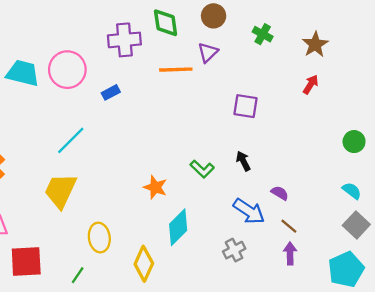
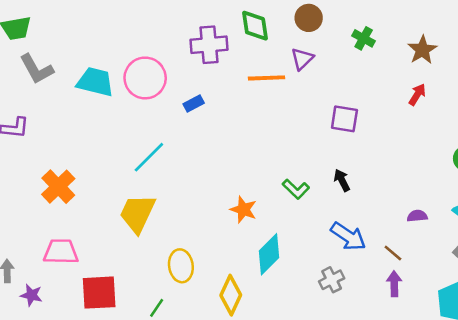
purple semicircle: (280, 193) -> (417, 216), moved, turned -36

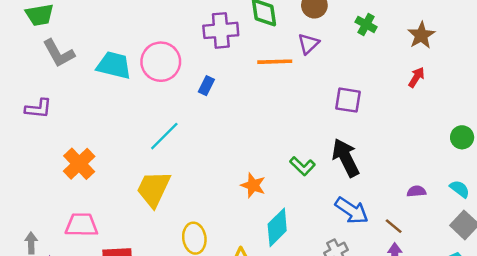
blue rectangle: (194, 104) -> (206, 86), turned -36
black arrow: (342, 180) -> (346, 158), size x1.8

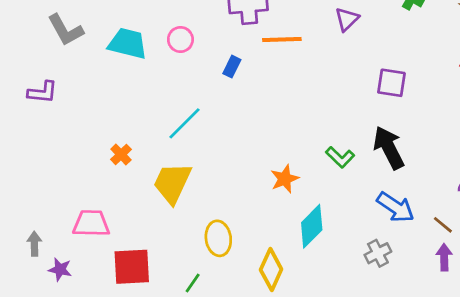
pink circle: (161, 62) -> (180, 39), size x0.6
orange line: (275, 62) -> (282, 39), moved
orange cross: (79, 164) -> (121, 154), moved, size x0.6
orange star: (253, 185) -> (285, 179), turned 30

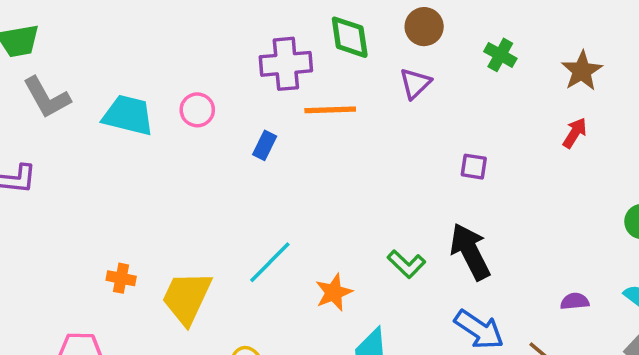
purple square: (391, 83) -> (474, 167), size x0.7
cyan line: (185, 123) -> (270, 262), moved
orange cross: (121, 154) -> (121, 278), moved, turned -35

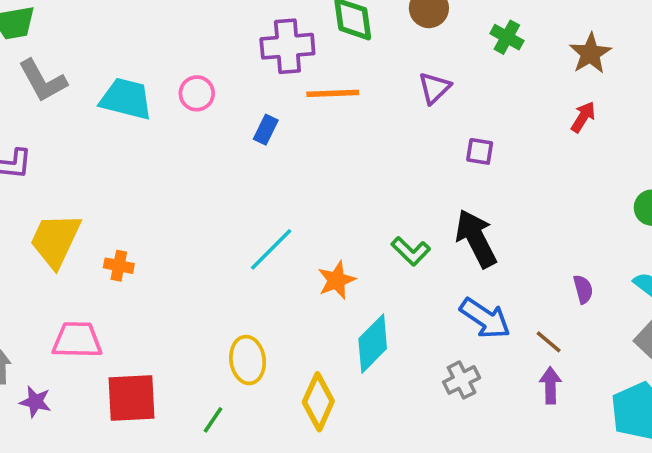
purple triangle: (415, 83) -> (434, 88), moved
yellow trapezoid: (187, 298) -> (55, 240), moved
purple semicircle: (575, 301) -> (583, 289), turned 80

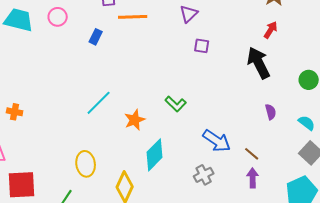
purple square: (480, 151) -> (202, 46), moved
black arrow: (476, 238) -> (259, 63), moved
purple semicircle: (583, 289) -> (271, 112), moved

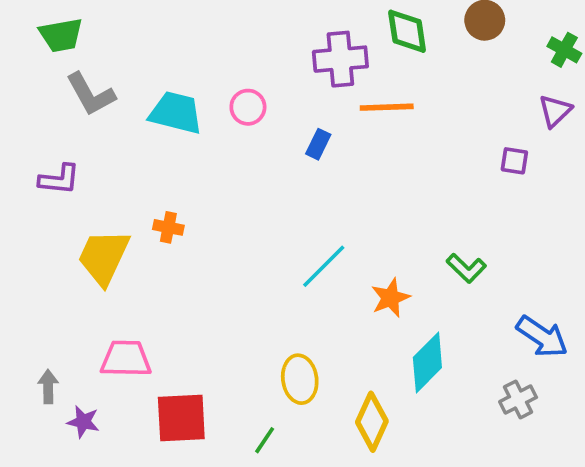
purple triangle: (189, 14) -> (555, 111), moved
orange cross: (15, 112) -> (168, 227), moved

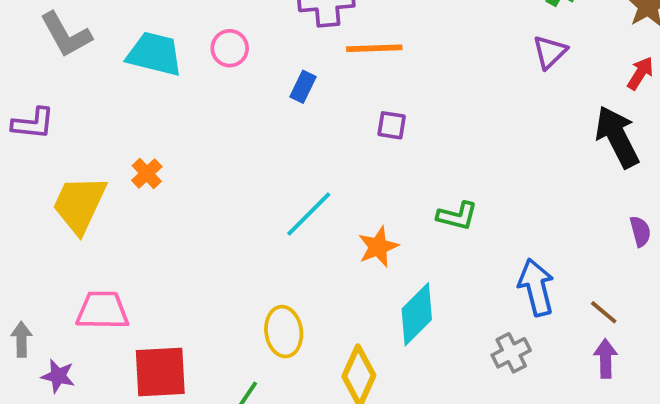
purple square: (514, 161) -> (392, 125), moved
orange cross: (168, 227) -> (147, 174), turned 36
green L-shape: (466, 268) -> (457, 216), turned -30
blue arrow: (542, 337) -> (536, 287), turned -138

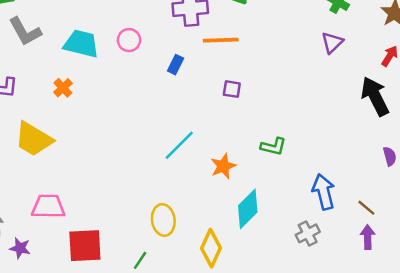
orange cross: (147, 174) -> (63, 88), moved
yellow trapezoid: (79, 204) -> (34, 139), turned -84

